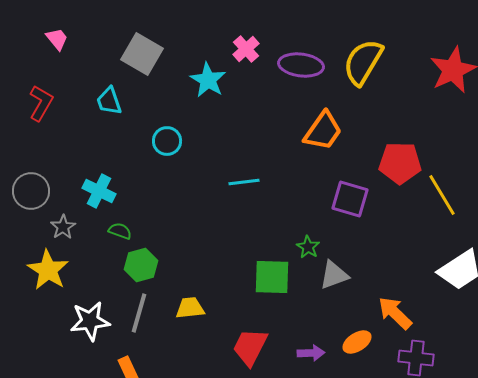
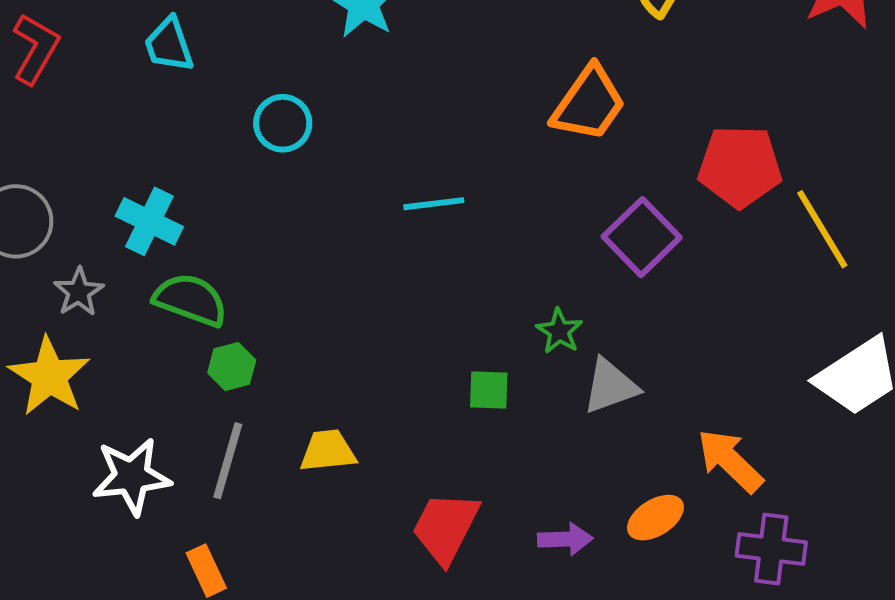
purple square: (350, 199) -> (642, 237), turned 30
green semicircle: (120, 231) -> (190, 300), size x1.6
green hexagon: (141, 265) -> (232, 367), size x0.7
green square: (272, 277) -> (489, 390), size x0.6

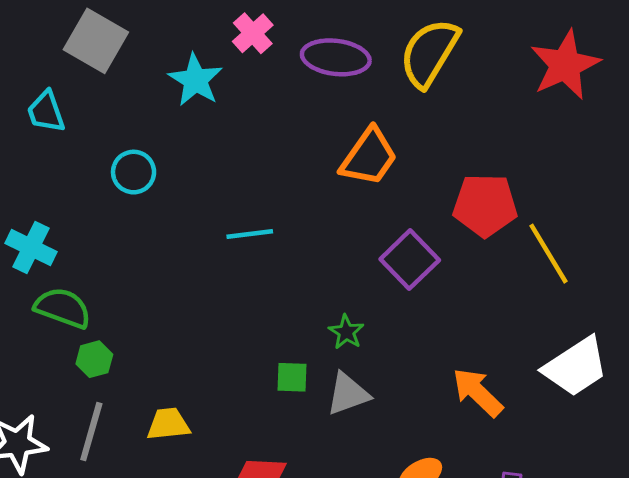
gray triangle: (610, 386) -> (348, 394), moved
orange arrow: (730, 461) -> (478, 392), moved

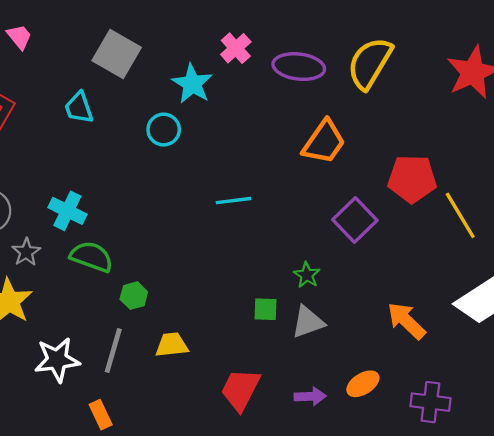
cyan circle: (134, 172) -> (164, 130), moved
green hexagon: (94, 359) -> (134, 296), moved

